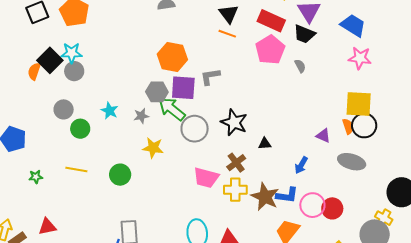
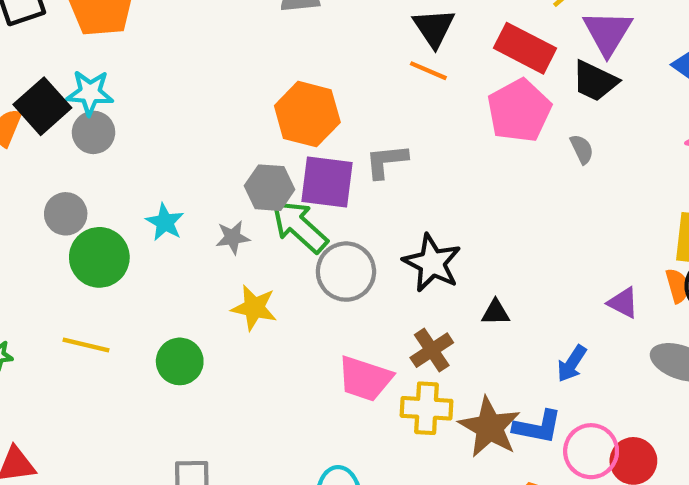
green circle: (80, 129) -> (99, 257), size x1.4

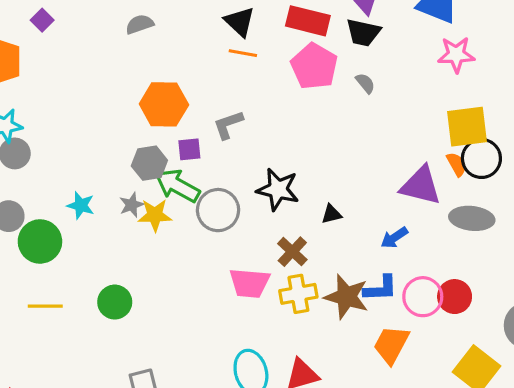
purple square: (327, 182) -> (189, 149), size x0.6
purple triangle: (623, 303) -> (421, 186), size x1.8
yellow star: (254, 308) -> (155, 215), moved
blue arrow: (572, 364) -> (394, 238), turned 36

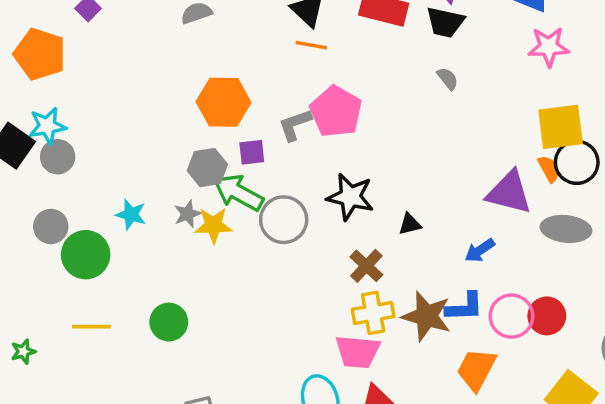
pink pentagon: (314, 66) -> (336, 112), moved
pink trapezoid: (250, 283) -> (358, 352), moved

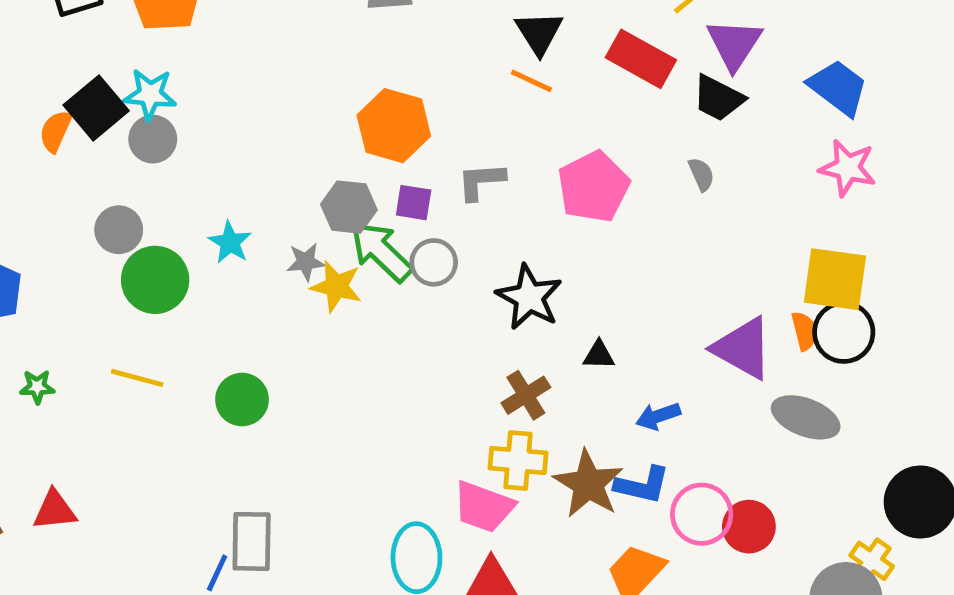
pink pentagon: (336, 112) -> (593, 187), moved
gray circle: (284, 220) -> (434, 262), moved, size x0.7
blue arrow: (480, 250) -> (658, 416), moved

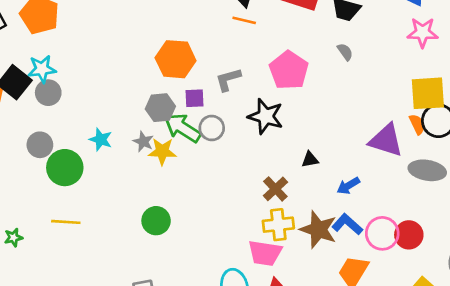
gray star: (306, 262) -> (143, 142), turned -30
black star: (529, 297) -> (266, 116), moved
green circle: (242, 400) -> (156, 221), moved
blue L-shape: (642, 485) -> (347, 224), turned -140

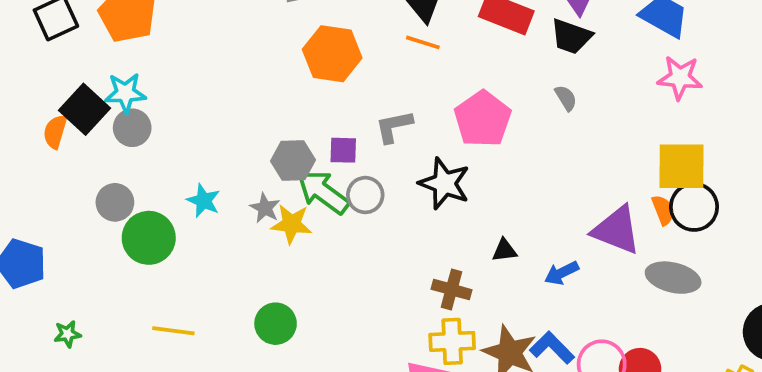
orange hexagon: (176, 59) -> (332, 54), moved
blue arrow: (348, 186) -> (562, 273), moved
brown cross: (275, 189) -> (451, 289), turned -35
yellow line: (66, 222) -> (173, 331), moved

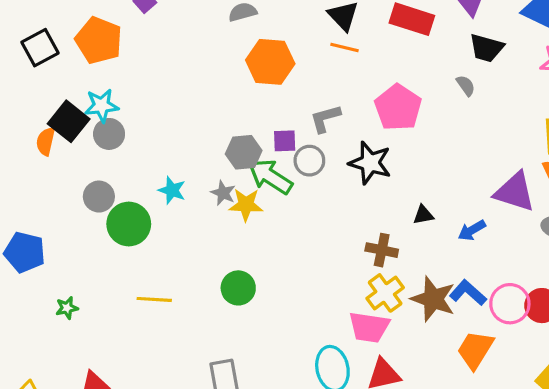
black trapezoid: (571, 36) -> (486, 48), moved
gray circle: (365, 195) -> (309, 161), moved
yellow cross: (452, 341) -> (385, 293), turned -30

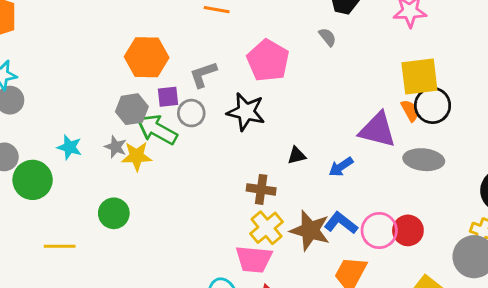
orange hexagon: (270, 62) -> (147, 57), moved
green circle: (238, 288) -> (114, 213), moved

